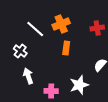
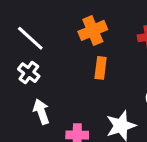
white line: (35, 29) -> (30, 38), moved

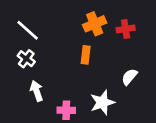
orange cross: (93, 30) -> (95, 24), moved

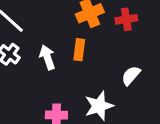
white arrow: (37, 91) -> (47, 57), moved

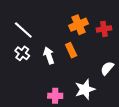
orange rectangle: (79, 50) -> (71, 50), turned -32

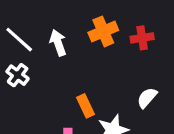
orange rectangle: (71, 50) -> (85, 106), moved
white arrow: (49, 55) -> (58, 43), moved

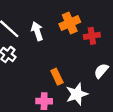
red cross: (142, 38) -> (92, 36), moved

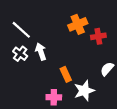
white arrow: (37, 31) -> (41, 52), moved

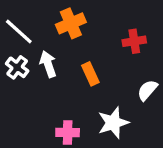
orange cross: (78, 24) -> (71, 23), moved
orange rectangle: (66, 74) -> (90, 74), moved

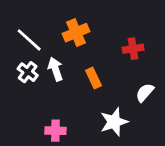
pink cross: (68, 132) -> (55, 131), moved

